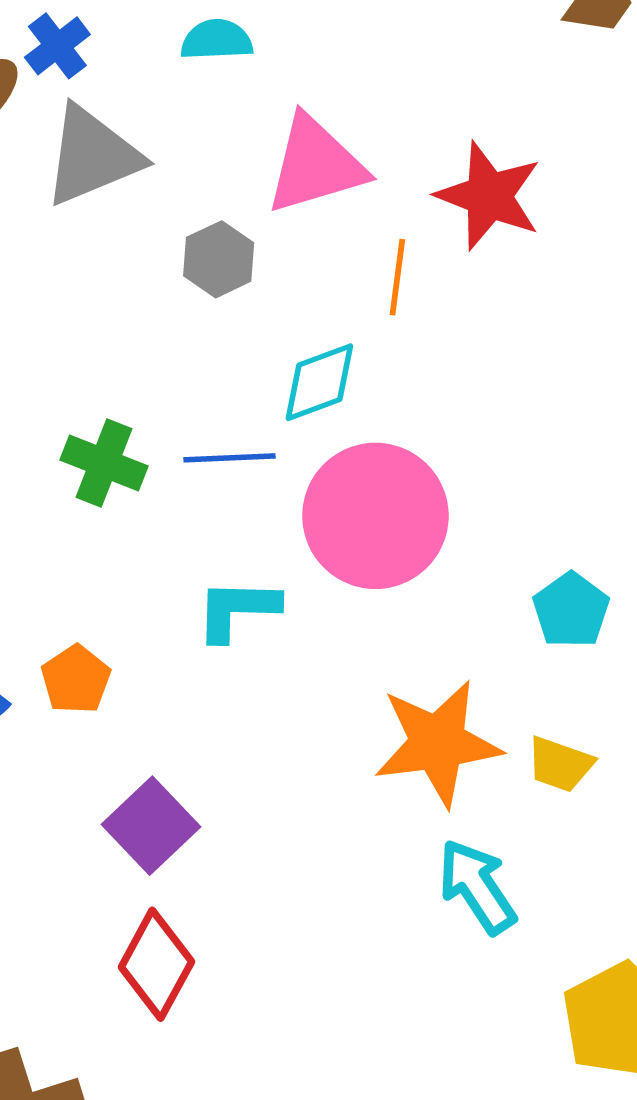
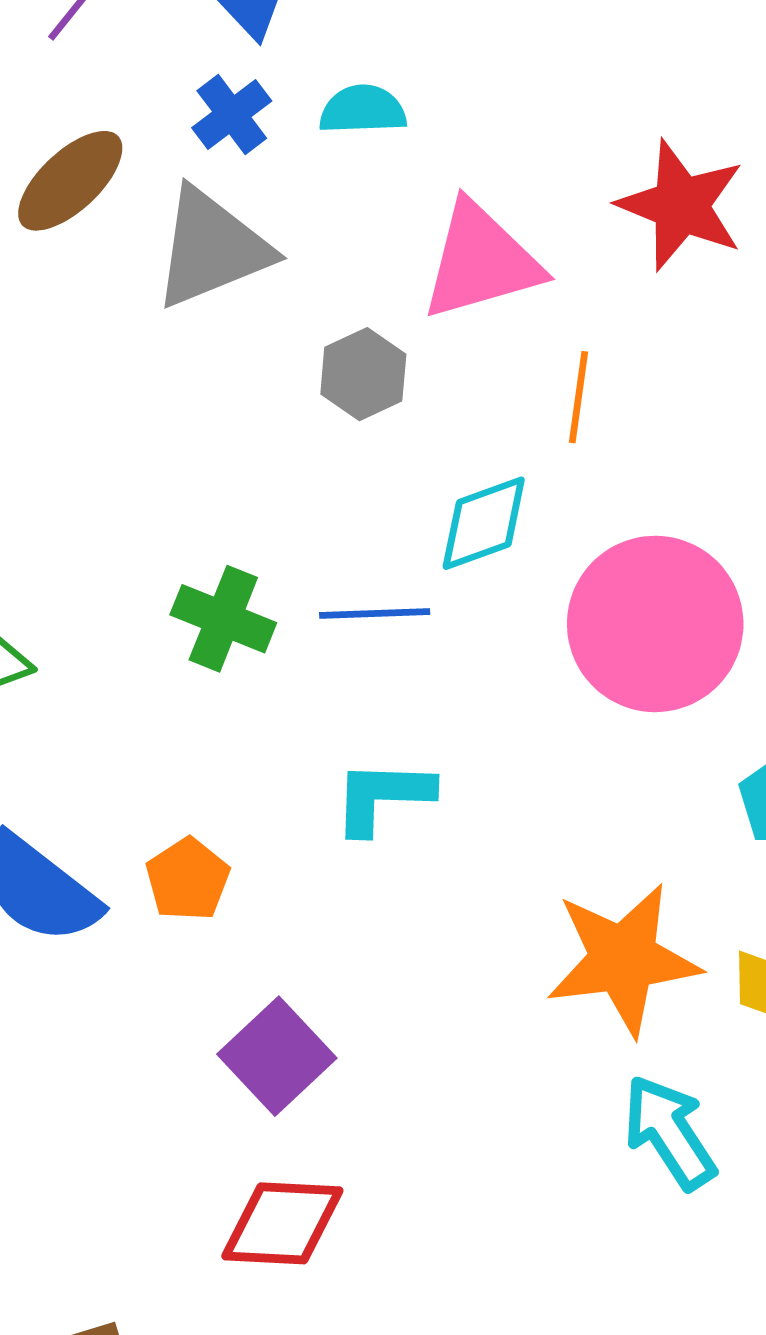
blue cross: (57, 46) -> (232, 114), moved
red star: (489, 196) -> (681, 205), moved
pink circle: (375, 516) -> (655, 624), moved
red diamond: (156, 964) -> (282, 1223), turned 64

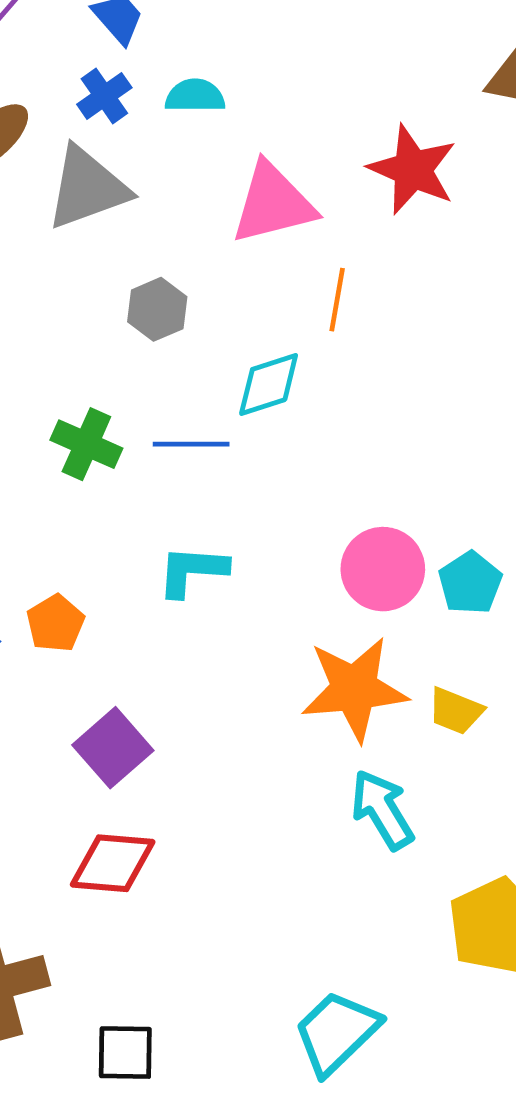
gray hexagon: (363, 374) -> (157, 309), moved
pink circle: (655, 624) -> (383, 569), moved, size x0.7

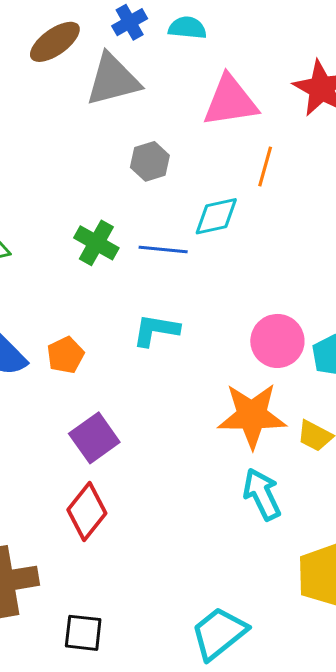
red diamond: (113, 863) -> (87, 512), turned -62

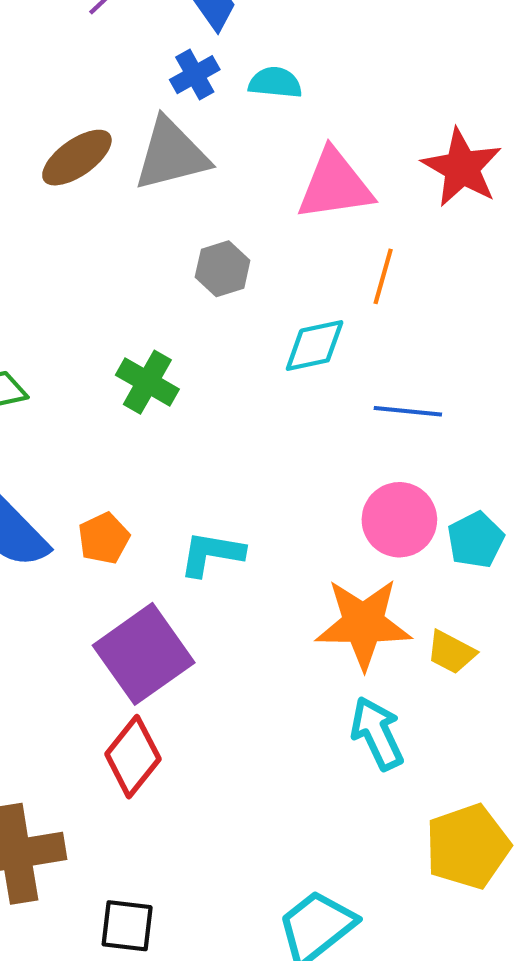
brown ellipse: (55, 42) -> (77, 158), moved
blue line: (163, 249) -> (408, 411), moved
cyan L-shape: (156, 330) -> (211, 554), moved
purple square: (94, 438) -> (144, 654), size x1.4

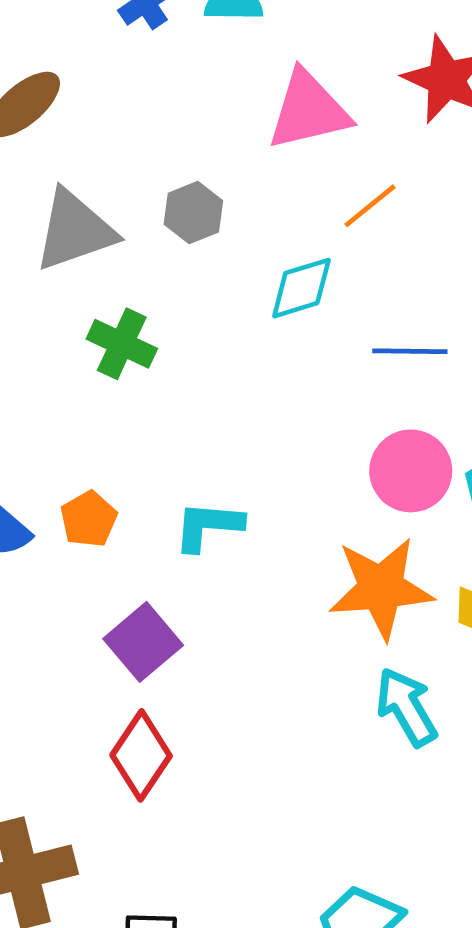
gray triangle: (171, 155) -> (75, 230), moved
orange line: (383, 276) -> (370, 206), turned 40
purple square: (144, 654) -> (143, 642), size x0.7

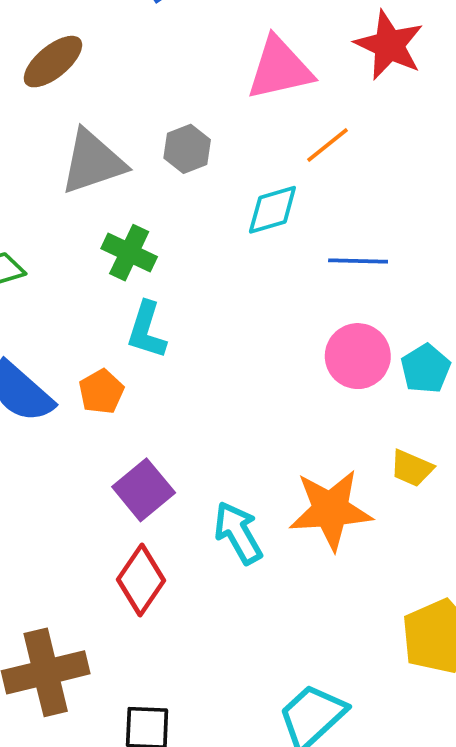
cyan L-shape: (208, 526) -> (147, 330), moved, turned -78
orange star: (381, 588) -> (331, 510), moved
cyan arrow: (406, 707) -> (238, 533), moved

